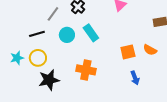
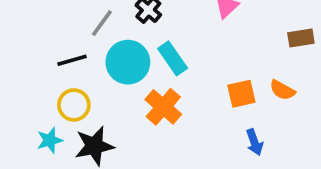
cyan circle: (67, 35) -> (128, 62), size x1.5
cyan star: (17, 58) -> (50, 140), moved
orange cross: (86, 70) -> (163, 107), moved, turned 30

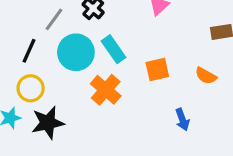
black line: (72, 60) -> (29, 51), turned -50
orange square: (241, 94) -> (157, 69), moved

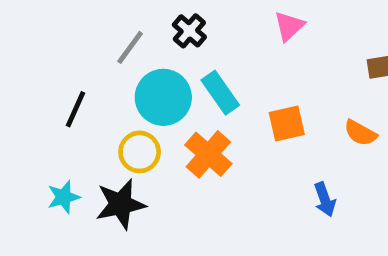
black line: (29, 51) -> (75, 109), moved
yellow circle: (31, 88) -> (140, 152), moved

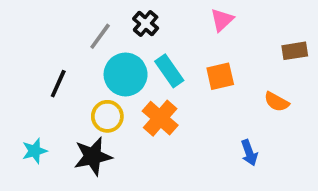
orange square: (287, 123) -> (220, 76), moved
cyan star: (64, 197) -> (35, 151), moved

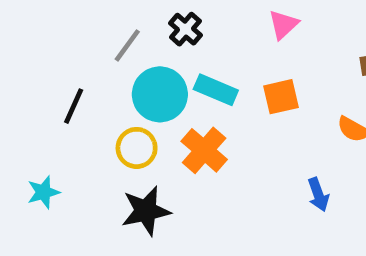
cyan rectangle: (169, 71) -> (216, 90), turned -32
black star: (93, 156) -> (146, 211), moved

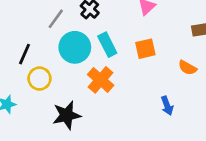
cyan rectangle: (216, 90) -> (107, 45), turned 40
yellow circle: (137, 148) -> (39, 79), moved

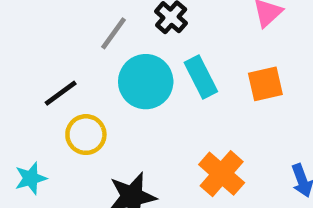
black line: (25, 54) -> (61, 93), turned 30
orange cross: (101, 80) -> (222, 174), moved

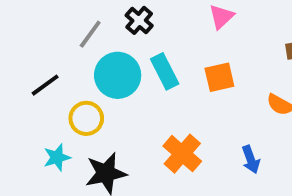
yellow circle: (86, 135) -> (86, 118), moved
cyan star: (31, 178) -> (57, 158), moved

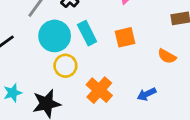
yellow circle: (86, 118) -> (65, 66), moved
blue arrow: (251, 159) -> (147, 94), turned 84

